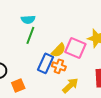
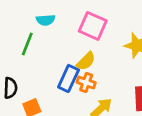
green line: (30, 35) -> (27, 44), moved
pink square: (75, 48) -> (93, 26), moved

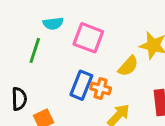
pink square: (93, 26) -> (88, 38), moved
yellow semicircle: (86, 61) -> (128, 66), moved

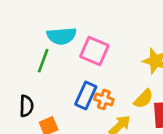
cyan semicircle: (53, 23) -> (62, 36), size x1.5
yellow semicircle: (128, 66) -> (144, 99), moved

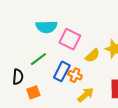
green line: (43, 61) -> (38, 59), moved, turned 30
yellow semicircle: (144, 99) -> (92, 56), moved

